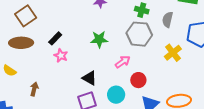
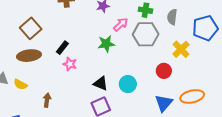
pink arrow: (123, 62) -> (121, 24), moved
red circle: (138, 80) -> (164, 71), moved
cyan circle: (116, 95) -> (128, 84), moved

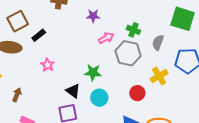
green star: (106, 44) -> (93, 72), moved
black rectangle: (62, 48) -> (39, 35), moved

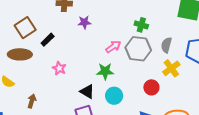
purple star: (93, 16) -> (84, 22), moved
pink arrow: (106, 38) -> (113, 47), moved
gray semicircle: (158, 43) -> (166, 45), moved

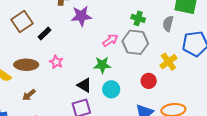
purple star: (84, 22) -> (81, 16), size x1.5
gray semicircle: (166, 45) -> (168, 24), moved
brown ellipse: (20, 54) -> (26, 65), moved
brown arrow: (32, 101) -> (29, 95), turned -144

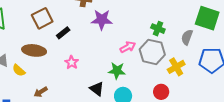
yellow cross: (168, 62) -> (176, 67), moved
brown ellipse: (26, 65) -> (34, 50), moved

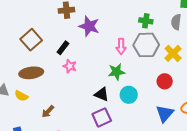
purple star: (102, 20) -> (89, 26), turned 30
black rectangle: (63, 33) -> (63, 48), moved
pink arrow: (128, 47) -> (121, 46), turned 133
pink star: (72, 62) -> (70, 66), moved

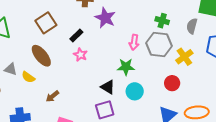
brown ellipse: (31, 73) -> (41, 56), turned 50

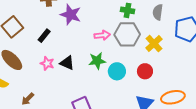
pink arrow: (134, 42) -> (102, 35), turned -98
pink star: (80, 55) -> (47, 63), moved
black triangle: (108, 87) -> (67, 63), moved
cyan circle: (135, 91) -> (117, 71), moved

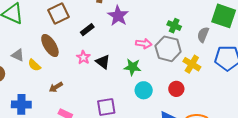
yellow cross: (154, 44) -> (192, 64), turned -30
cyan circle: (117, 71) -> (144, 90), moved

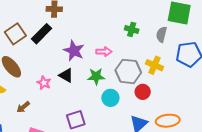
purple star: (118, 16) -> (74, 51), moved
black rectangle: (87, 30) -> (41, 34), moved, size x1.5
gray hexagon: (168, 49) -> (128, 71), moved
pink star: (83, 57) -> (44, 83), moved

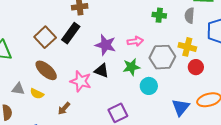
pink star: (44, 83) -> (81, 81), size x1.5
red circle: (143, 92) -> (196, 67), moved

